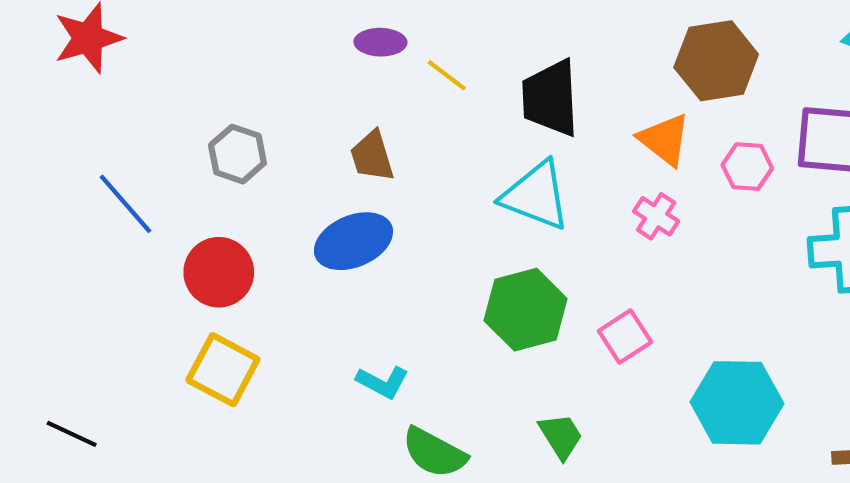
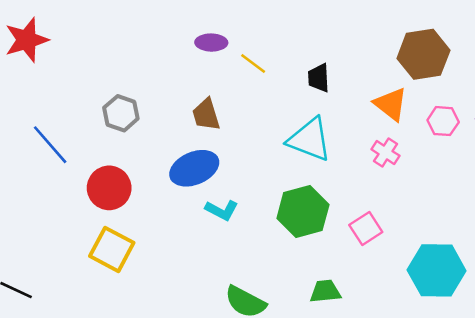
black trapezoid: (550, 98) -> (319, 78), size x0.6
cyan L-shape: (383, 382) -> (222, 210), moved
green trapezoid: (561, 436) -> (325, 291), turned -64

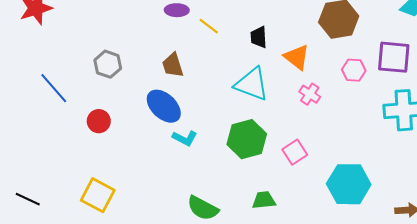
orange triangle: (391, 104) -> (297, 57), moved
blue ellipse: (194, 168) -> (164, 106), turned 66
red circle: (109, 188) -> (99, 121), size x0.7
yellow square: (112, 249) -> (98, 195), moved

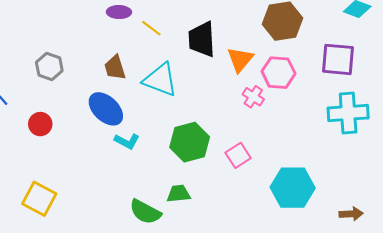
black trapezoid: (259, 37) -> (202, 39), size x1.6
orange triangle: (297, 57) -> (240, 59), turned 32
pink hexagon: (354, 70) -> (278, 73), moved, size x1.4
cyan triangle: (252, 84) -> (160, 80), moved
green trapezoid: (264, 200) -> (179, 194), moved

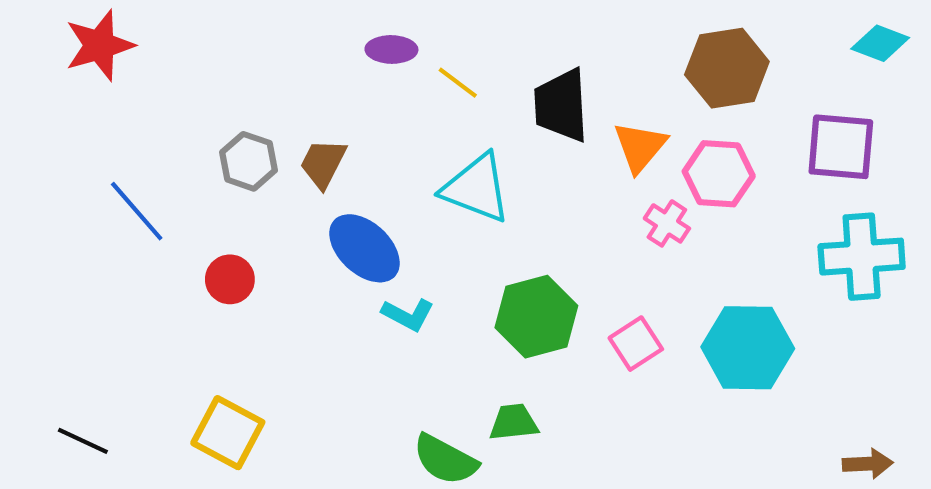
brown trapezoid: (115, 68) -> (323, 163), moved, turned 44
cyan hexagon: (293, 188) -> (748, 348), moved

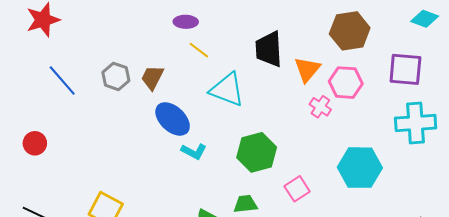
yellow line: (458, 83) -> (199, 50), moved
blue line: (137, 211) -> (62, 81), moved
red circle: (230, 279) -> (35, 143), moved
pink square: (636, 344) -> (297, 189), moved

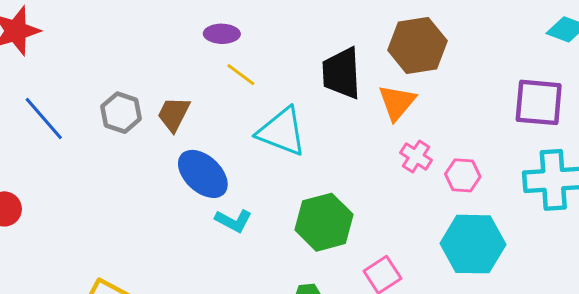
brown hexagon: (350, 31) -> (417, 45), moved
pink hexagon: (346, 83) -> (463, 175), moved, size x0.7

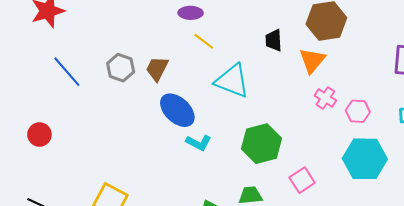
black trapezoid: (342, 73) -> (274, 40), size x0.6

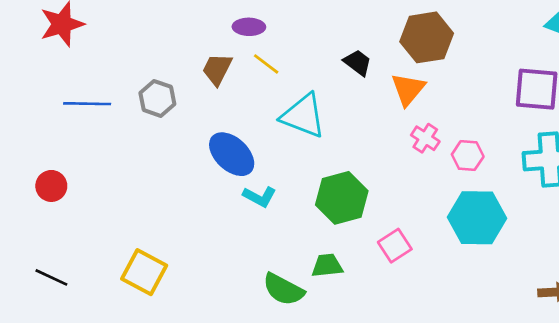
black trapezoid: (274, 40) -> (358, 63), turned 130
brown trapezoid: (157, 69) -> (217, 69), moved
blue line: (67, 72) -> (87, 104), turned -48

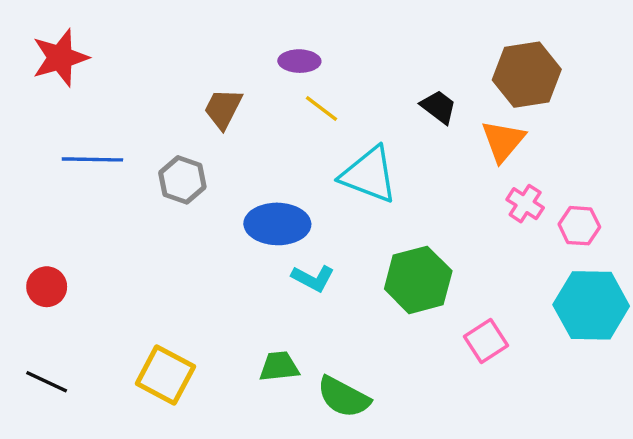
brown trapezoid: (217, 69) -> (223, 109), moved
gray hexagon: (157, 98) -> (182, 180), moved
blue ellipse: (232, 154) -> (277, 224), turned -42
red circle: (51, 186) -> (47, 287), moved
green trapezoid: (327, 266) -> (279, 366), moved

